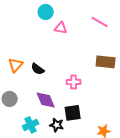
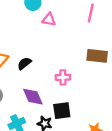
pink line: (100, 22) -> (91, 13), turned 72
black semicircle: (38, 69) -> (24, 63), turned 104

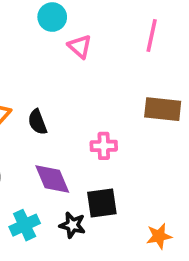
pink triangle: (49, 19) -> (80, 46), turned 32
black semicircle: (24, 63) -> (37, 122), turned -72

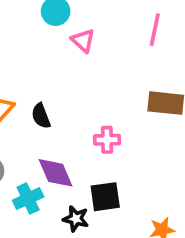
cyan cross: (25, 225) -> (28, 199), moved

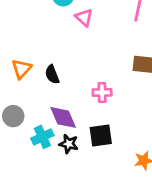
black star: (76, 219) -> (69, 144), moved

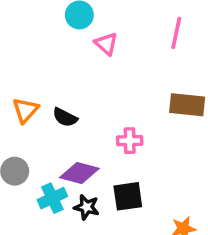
black semicircle: (52, 74) -> (65, 117), turned -42
purple diamond: (63, 117) -> (79, 173), turned -52

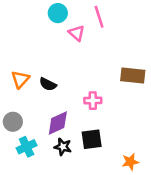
pink line: (176, 33) -> (99, 17), moved, turned -30
purple diamond: (79, 173) -> (58, 123), turned -40
cyan cross: (52, 198) -> (27, 147), moved

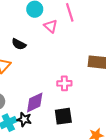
black semicircle: (48, 84) -> (19, 44), moved
black star: (63, 147) -> (24, 119), moved

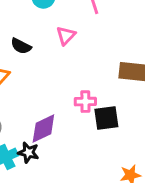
pink triangle: (51, 26) -> (66, 36), moved, turned 32
black square: (63, 116) -> (106, 118), moved

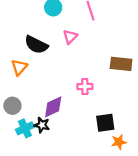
black semicircle: (21, 46) -> (36, 45), size x1.5
black square: (106, 118) -> (105, 123), moved

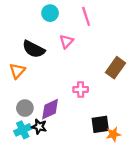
brown rectangle: (121, 64) -> (116, 68), turned -60
gray circle: (12, 106) -> (25, 108), moved
orange star: (119, 142) -> (113, 134), moved

